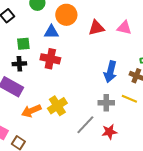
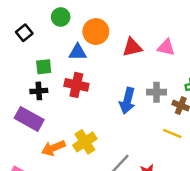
blue arrow: (110, 72) -> (127, 101), moved
gray cross: (106, 103) -> (156, 92), moved

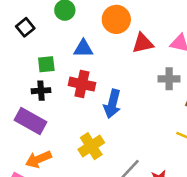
orange circle: (96, 32) -> (116, 19), moved
gray cross: (156, 92) -> (169, 79), moved
blue arrow: (127, 101) -> (112, 104), moved
orange arrow: (53, 148) -> (38, 159), moved

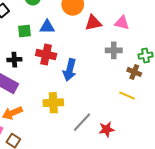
green square: (46, 64) -> (25, 31), moved
yellow cross: (91, 146) -> (53, 103), turned 30

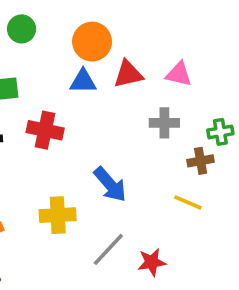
blue triangle: (47, 27) -> (83, 81), moved
blue arrow: (70, 70) -> (110, 184), moved, turned -55
brown cross: (134, 72) -> (201, 161), turned -32

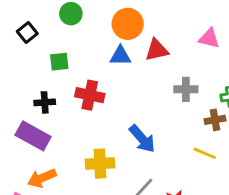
pink triangle: (179, 74) -> (209, 38), moved

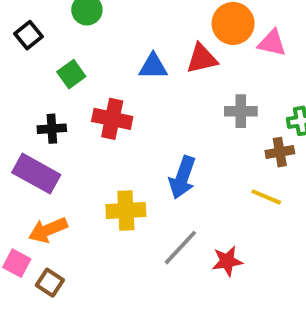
orange circle: (128, 24) -> (233, 23), moved
green square: (59, 62) -> (71, 74), turned -30
blue arrow: (142, 139) -> (182, 177), turned 60

